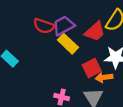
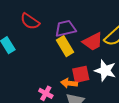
red semicircle: (44, 26) -> (30, 21), moved
orange arrow: (104, 77) -> (69, 83), moved

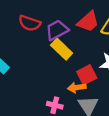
red semicircle: (30, 21) -> (30, 23), moved
red trapezoid: (93, 42) -> (88, 22), moved

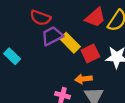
purple trapezoid: (57, 30) -> (52, 36), moved
red square: (87, 75) -> (90, 53), moved

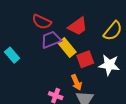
red trapezoid: (95, 17) -> (78, 26), moved
orange arrow: (83, 79) -> (76, 82), turned -112

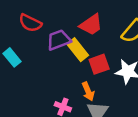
red semicircle: (42, 22) -> (30, 23), moved

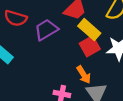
yellow rectangle: (78, 50) -> (89, 30), moved

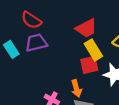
purple trapezoid: (46, 30) -> (36, 43), moved

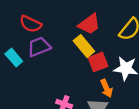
yellow rectangle: (93, 50) -> (84, 46), moved
orange arrow: (76, 88) -> (107, 88), moved

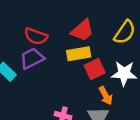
red semicircle: (31, 24) -> (36, 36), moved
yellow rectangle: (84, 46) -> (79, 54), turned -55

